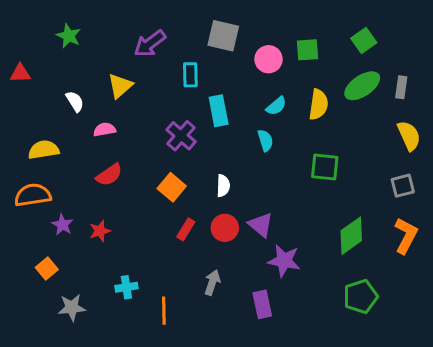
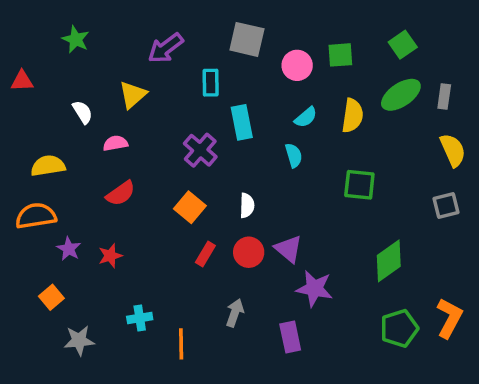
orange L-shape: (406, 236) -> (449, 318), moved

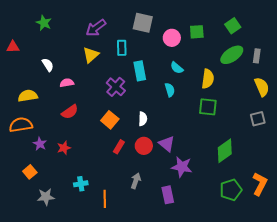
yellow triangle: (133, 95) -> (91, 55), moved
yellow semicircle: (352, 116) -> (208, 79), moved
cyan semicircle: (306, 117) -> (177, 68), turned 80

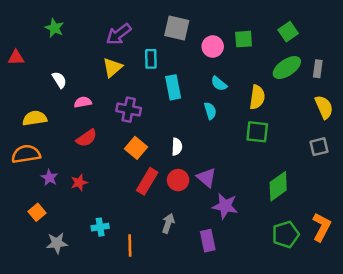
purple cross: (116, 87) -> (129, 110), moved, turned -30
red rectangle: (119, 147) -> (147, 181), size x1.5

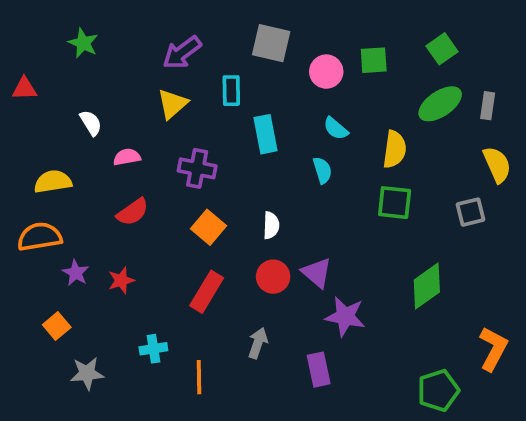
gray square: (319, 147) -> (470, 212), moved
red rectangle: (147, 181) -> (207, 292), moved
green pentagon: (286, 234) -> (438, 390), moved

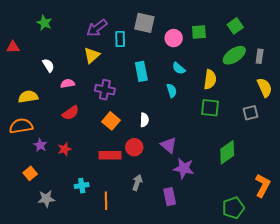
cyan rectangle: (231, 91) -> (120, 39), moved
red circle: (273, 277) -> (134, 147), moved
red rectangle: (207, 292) -> (110, 155), turned 60

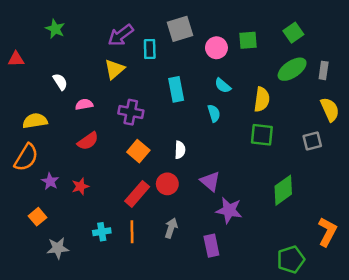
gray square: (144, 23) -> (180, 29), turned -30
orange semicircle: (21, 126) -> (26, 157), turned 130
red rectangle: (110, 155) -> (137, 194), turned -50
orange line: (106, 201) -> (132, 232), moved

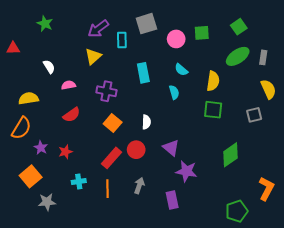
orange square: (38, 217) -> (31, 176), size x1.5
cyan cross: (102, 232) -> (79, 181), moved

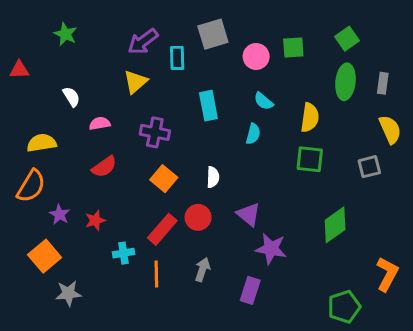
green ellipse: (238, 56) -> (345, 82), turned -50
cyan semicircle: (174, 92) -> (253, 134), turned 32
cyan cross: (79, 181) -> (124, 253), moved
purple rectangle: (172, 200) -> (250, 290), turned 30

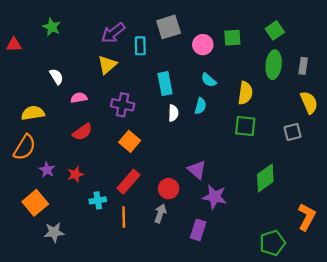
red triangle: (19, 70) -> (14, 45), moved
white semicircle: (213, 177) -> (173, 113), moved
red circle: (198, 217) -> (169, 189), moved

